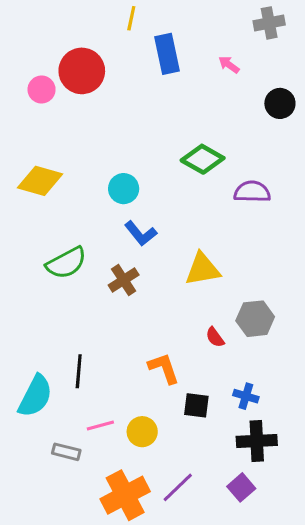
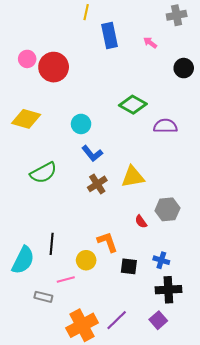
red circle: (82, 71) -> (54, 67), moved
brown cross: (124, 280) -> (97, 184), moved
yellow circle: (142, 432) -> (86, 260), moved

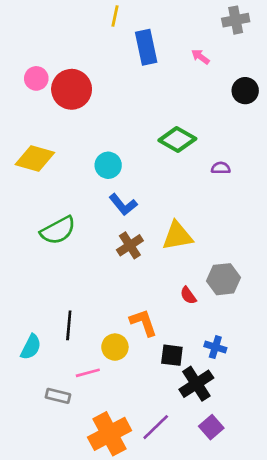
purple semicircle: (165, 126) -> (221, 168), size x0.6
cyan semicircle: (23, 260) -> (31, 347), size x0.7
black cross: (168, 290) -> (196, 384), moved, turned -30

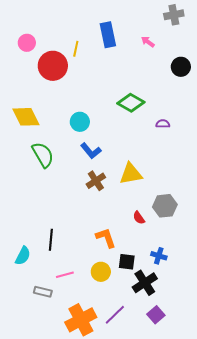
yellow line: (115, 16) -> (76, 49), moved
pink circle: (36, 78) -> (27, 43), moved
yellow diamond: (35, 158) -> (26, 117), turned 48
green semicircle: (58, 230) -> (43, 155), moved, turned -92
yellow circle: (115, 347) -> (101, 272), moved

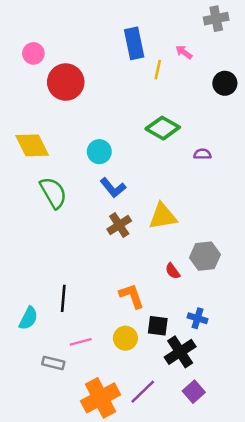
yellow line: (76, 49) -> (158, 70), moved

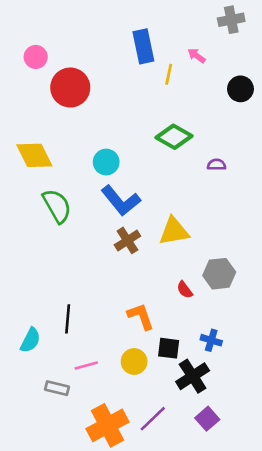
blue L-shape: (113, 188) -> (121, 201), size x1.4

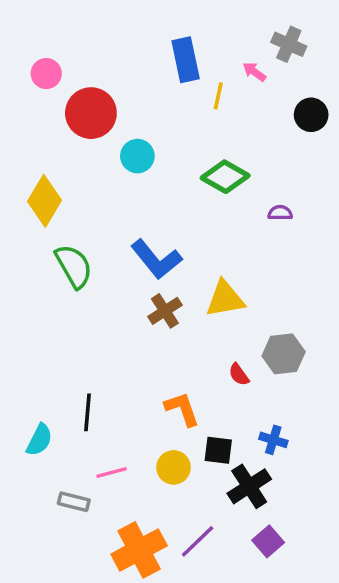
gray cross: (231, 20) -> (289, 44), moved, turned 35
yellow diamond: (34, 155) -> (45, 201), turned 57
cyan circle: (106, 162) -> (137, 156), moved

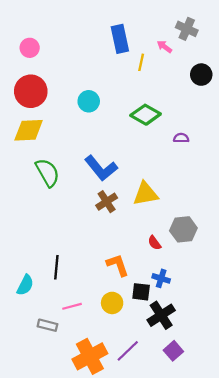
red circle: (91, 113) -> (31, 91), moved
yellow diamond: (45, 201) -> (29, 130), turned 56
blue cross: (273, 440) -> (161, 278), moved

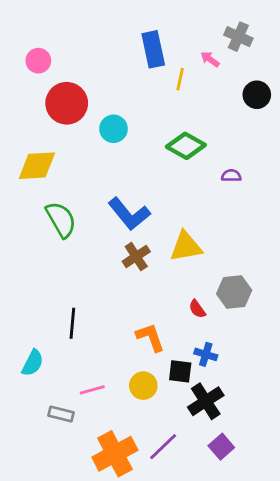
red circle: (31, 91) -> (67, 103), moved
black line: (56, 267) -> (72, 323), moved

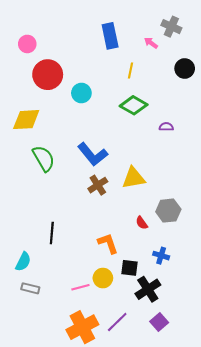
yellow line: (180, 79) -> (130, 71), moved
blue cross: (206, 354) -> (161, 256), moved
pink line: (92, 390) -> (80, 287), moved
gray rectangle: (61, 414) -> (30, 288), moved

